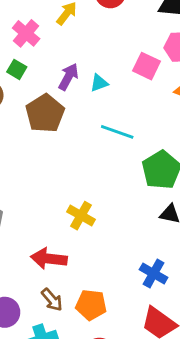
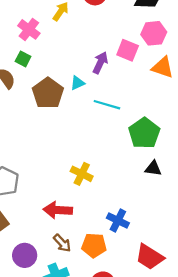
purple arrow: (68, 77) -> (100, 63), moved
cyan triangle: (99, 83) -> (77, 83), moved
blue cross: (154, 273) -> (118, 221), moved

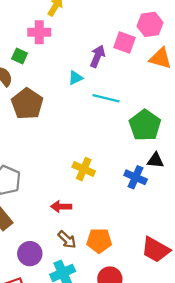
pink cross: (29, 29) -> (39, 32), moved, turned -35
brown pentagon: (48, 93) -> (27, 104), moved
red arrow: (58, 210) -> (61, 207), size x0.7
blue cross: (118, 221) -> (136, 177), moved

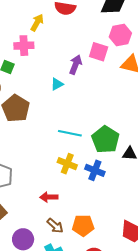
cyan line: (106, 98) -> (70, 133), moved
green pentagon: (145, 125) -> (105, 139), moved
blue cross: (136, 177) -> (95, 170), moved

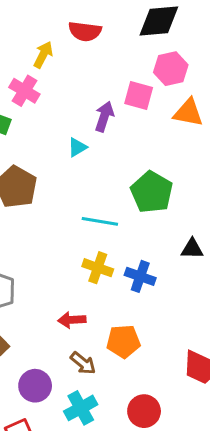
pink cross: (24, 46) -> (24, 91), turned 36
green pentagon: (105, 139) -> (152, 192), moved
orange pentagon: (83, 225) -> (123, 341), moved

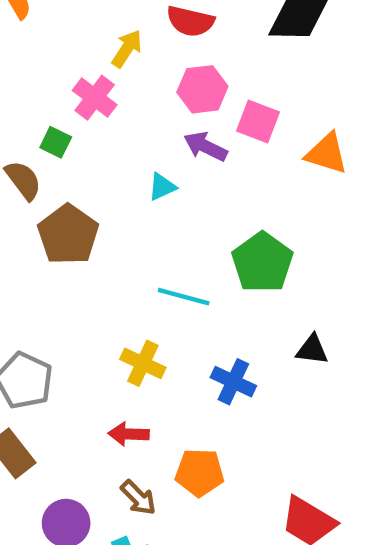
pink hexagon: (171, 69) -> (202, 89), moved
purple arrow: (104, 117) -> (205, 147), turned -88
yellow cross: (98, 268) -> (143, 363), moved

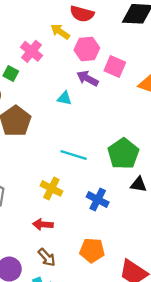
yellow arrow: (127, 49) -> (60, 32), moved, turned -90
cyan triangle: (162, 187) -> (65, 98), turned 35
green pentagon: (262, 262) -> (123, 154), moved
orange pentagon: (200, 473) -> (92, 250), moved

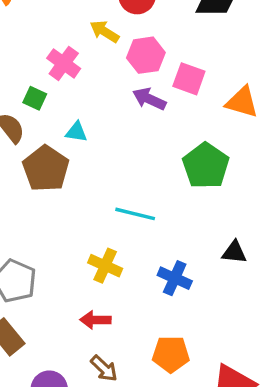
cyan triangle: (65, 98) -> (76, 132), moved
green pentagon: (123, 154) -> (206, 166), moved

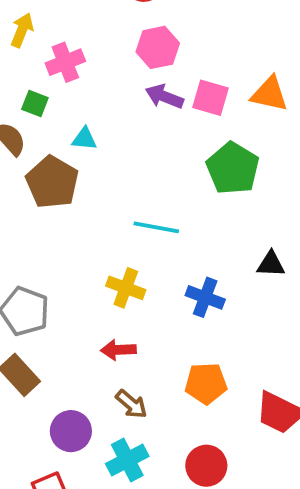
yellow arrow: (105, 32) -> (22, 30), moved, turned 84
pink cross: (64, 63) -> (65, 62), turned 36
pink square: (189, 79) -> (210, 98), moved

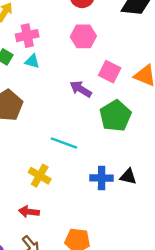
purple arrow: (164, 97) -> (81, 89), moved
cyan triangle: (84, 139) -> (32, 61), moved
blue cross: (205, 297) -> (102, 178), moved, turned -30

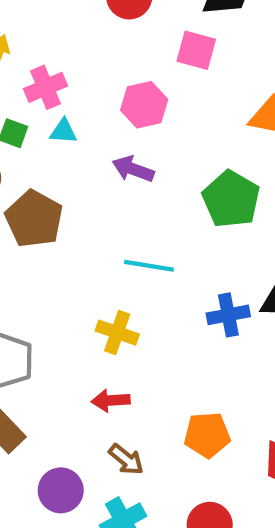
pink hexagon: (83, 36) -> (144, 105), moved
pink square: (110, 72) -> (196, 50), moved
purple arrow: (81, 89) -> (133, 169), moved

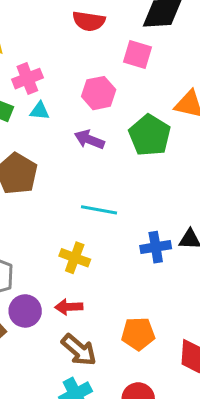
green pentagon: (231, 199) -> (150, 135), moved
brown arrow: (126, 459) -> (79, 350), size x1.4
purple circle: (61, 490) -> (25, 311), moved

